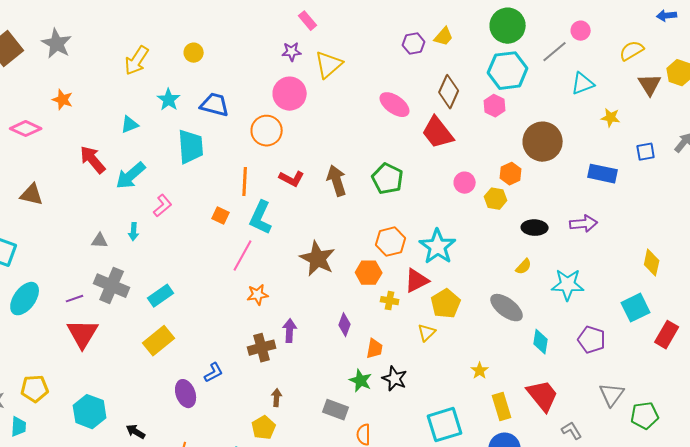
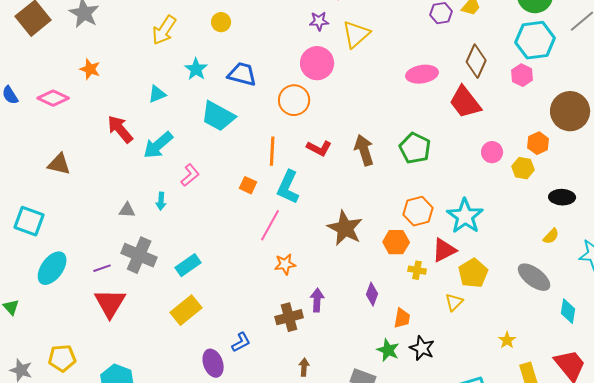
pink ellipse: (395, 105) -> (422, 74), turned -44
cyan trapezoid: (191, 147) -> (218, 116), turned 123

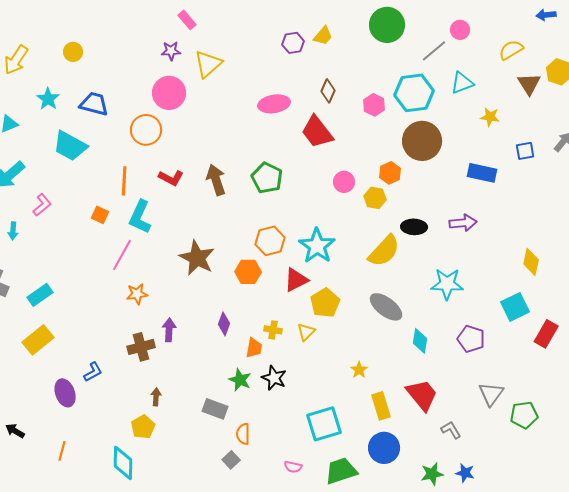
cyan hexagon: (535, 40) -> (414, 93), moved
brown diamond: (476, 61) -> (328, 91), size x0.7
yellow semicircle: (551, 236) -> (384, 251), moved, size x2.0
yellow cross: (417, 270) -> (273, 330), moved

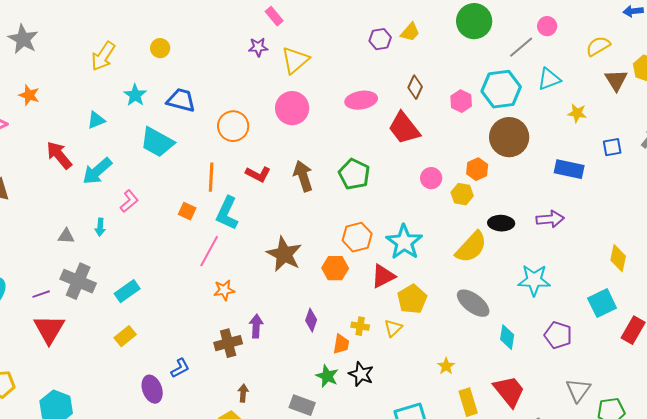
pink circle: (169, 93) -> (292, 108), moved
yellow rectangle: (38, 340) -> (125, 336), size x0.7

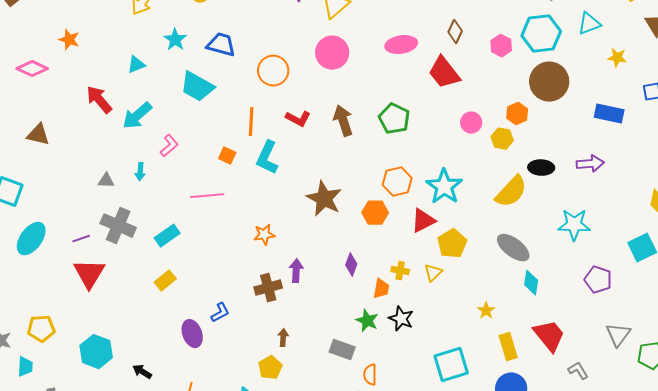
pink line: (209, 251) -> (207, 196), moved, turned 56
cyan diamond: (507, 337) -> (531, 283), moved

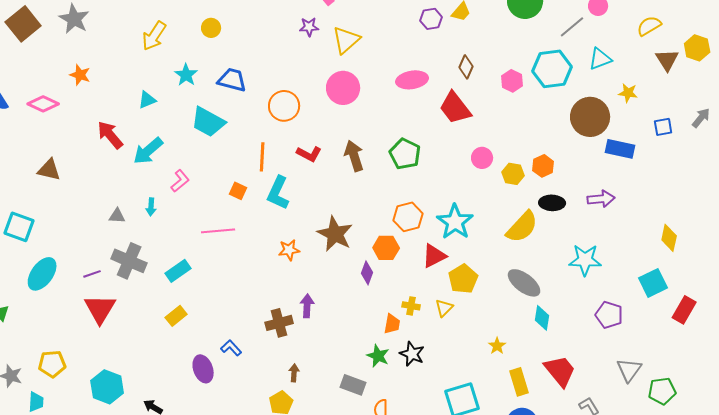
brown circle: (549, 82) -> (590, 117), moved
orange hexagon: (517, 114) -> (543, 166), moved
orange star: (264, 235) -> (289, 250), moved
purple diamond: (351, 265) -> (367, 273), moved
blue L-shape: (220, 313) -> (231, 348), turned -105

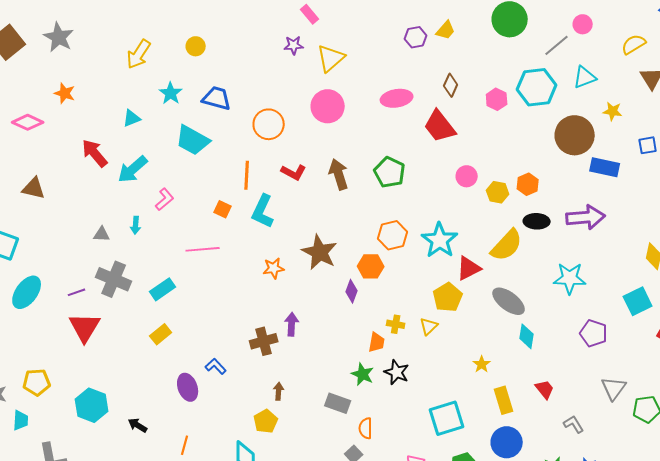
purple arrow: (601, 199) -> (586, 217), size x1.4
red triangle: (434, 256) -> (469, 268), moved
red trapezoid: (560, 371) -> (545, 389), size x0.6

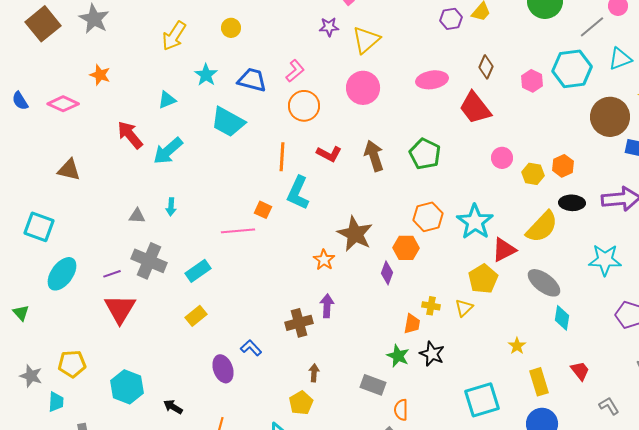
pink L-shape: (165, 199) -> (295, 71), moved
orange square: (223, 209) -> (263, 210), moved
orange star: (274, 268) -> (324, 260), moved, turned -30

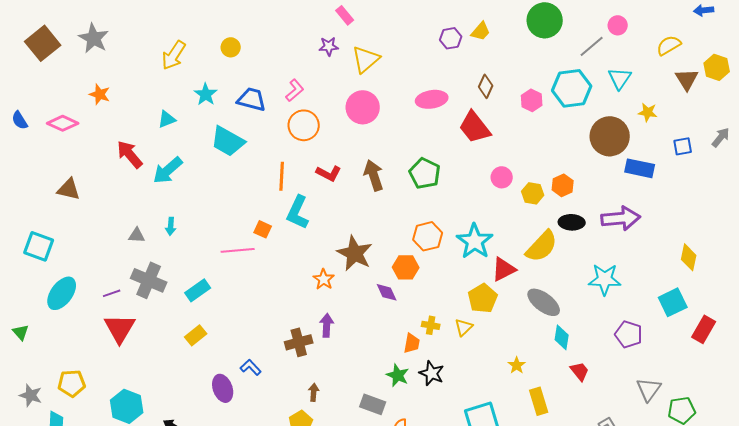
cyan triangle: (620, 59) -> (620, 78), turned -35
purple diamond: (387, 273) -> (387, 292), turned -45
red trapezoid: (580, 371) -> (580, 371), moved

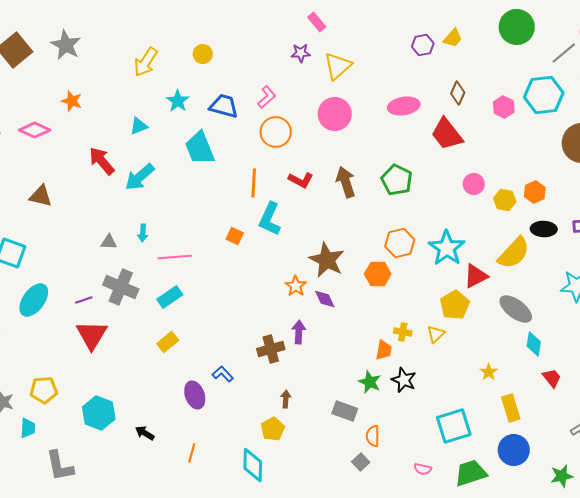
cyan trapezoid: (228, 141) -> (200, 148), turned 39
pink line: (238, 250) -> (175, 257), moved
purple diamond: (387, 292) -> (325, 299), moved

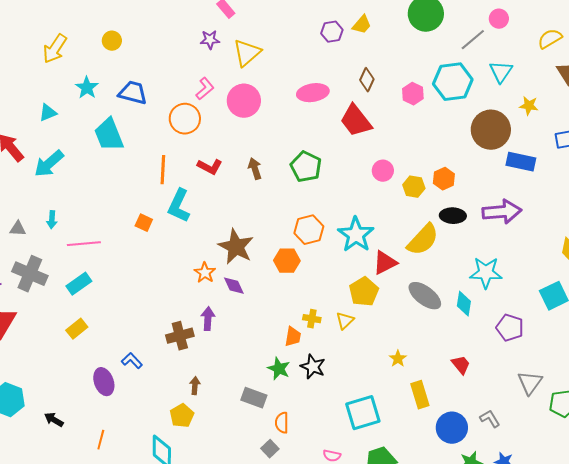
pink L-shape: (267, 97) -> (205, 89), moved
brown arrow: (346, 182) -> (255, 169), size x0.7
cyan diamond: (534, 344) -> (464, 304), moved
blue circle: (514, 450) -> (452, 428), moved

